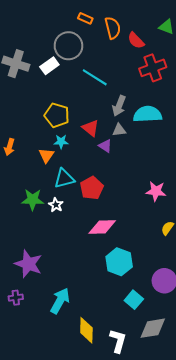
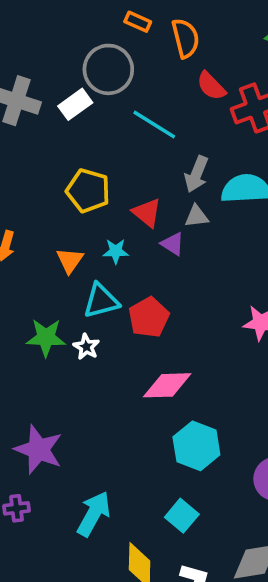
red semicircle: (136, 40) -> (211, 86), moved
cyan star: (61, 142) -> (116, 251), moved
cyan square: (134, 300) -> (182, 516), moved

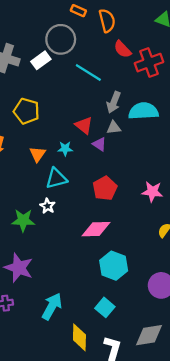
yellow pentagon: (88, 191) -> (26, 111), moved
red pentagon: (149, 317) -> (105, 188), moved
green star: (46, 338) -> (23, 220), moved

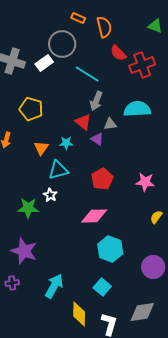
gray arrow: (114, 102) -> (96, 101), moved

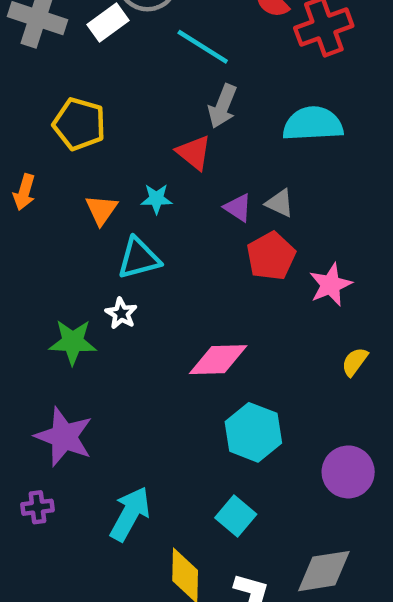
gray triangle: (110, 124) -> (280, 203), moved, turned 32
purple triangle: (97, 139) -> (238, 208), moved
red pentagon: (102, 179) -> (271, 256), moved
pink star: (145, 182) -> (330, 285), turned -30

